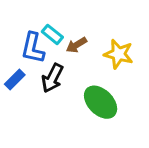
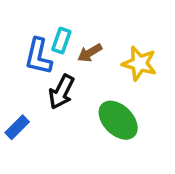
cyan rectangle: (52, 34) -> (61, 40), turned 70
blue rectangle: (15, 80) -> (17, 127), moved

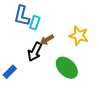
brown arrow: (90, 53) -> (47, 40), moved
blue L-shape: (38, 56) -> (22, 16), moved

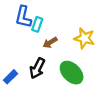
black arrow: (35, 52) -> (37, 68), moved

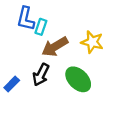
brown arrow: (50, 43) -> (55, 47), size x1.6

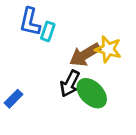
brown arrow: (55, 47) -> (85, 55), moved
black arrow: (41, 75) -> (70, 84), moved

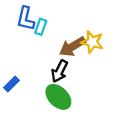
green ellipse: (92, 93) -> (58, 97), moved

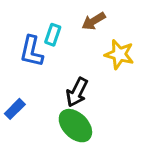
blue L-shape: (26, 19) -> (32, 51), moved
brown arrow: (72, 47) -> (94, 21), moved, size x0.7

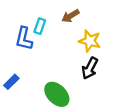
black arrow: (77, 92) -> (90, 68), moved

